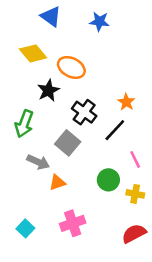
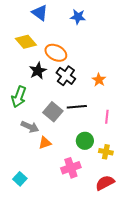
black cross: (84, 112) -> (66, 76), moved
black line: (115, 130) -> (77, 107), moved, turned 42
pink line: (135, 159) -> (107, 117), moved, turned 32
pink cross: (73, 223) -> (71, 168), moved

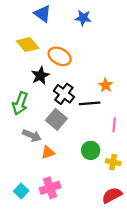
black cross: (66, 76) -> (64, 94), moved
black line: (77, 107) -> (90, 103), moved
pink cross: (71, 168) -> (50, 188), moved

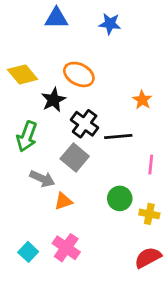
blue triangle: (43, 14) -> (56, 18), turned -36
yellow diamond: (28, 45) -> (23, 74), moved
orange star: (106, 85) -> (142, 100), moved
pink cross: (50, 188) -> (66, 248), turned -36

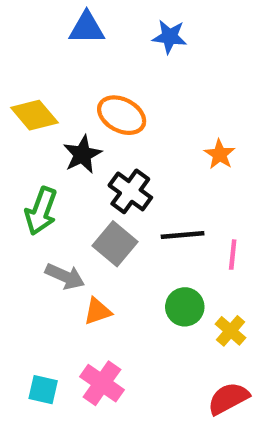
black line: (118, 136) -> (183, 235), moved
yellow cross: (149, 214) -> (231, 331), turned 30
cyan square: (28, 252) -> (43, 390), turned -30

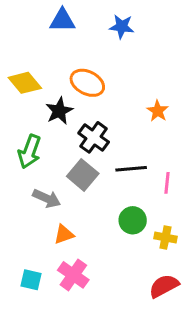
orange triangle: (98, 311) -> (64, 234), moved
yellow cross: (231, 331) -> (165, 237), turned -30

